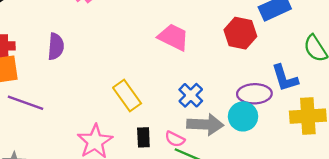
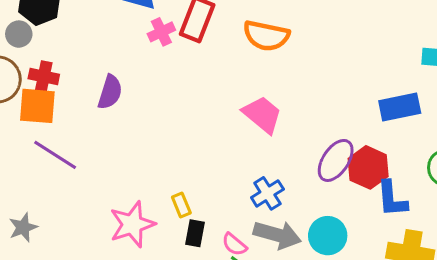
red hexagon: (240, 33) -> (368, 167), moved
purple ellipse: (254, 94) -> (336, 160), moved, turned -68
yellow rectangle: (127, 96) -> (181, 205), moved, size x0.6

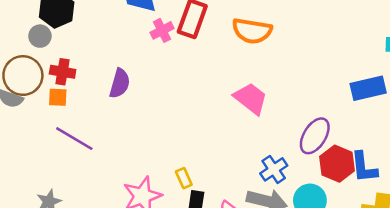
orange square: (37, 106) -> (58, 97), size x0.6
red hexagon: (368, 167) -> (337, 164), moved
blue cross: (267, 193) -> (274, 169), moved

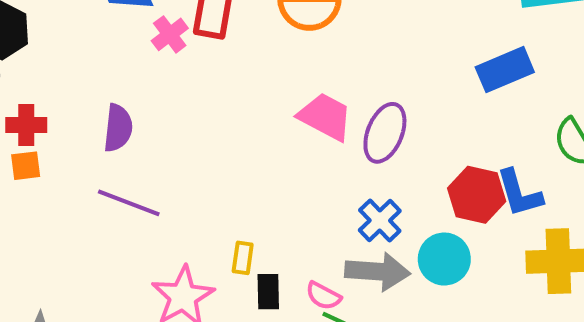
purple ellipse: (315, 136) -> (385, 133), moved
purple line: (74, 139) -> (129, 203), moved
yellow rectangle: (184, 178) -> (243, 258), turned 42

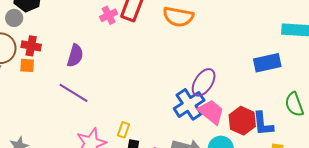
pink trapezoid: (325, 117) -> (211, 112), moved
blue cross: (380, 221) -> (189, 104), moved, size x1.4

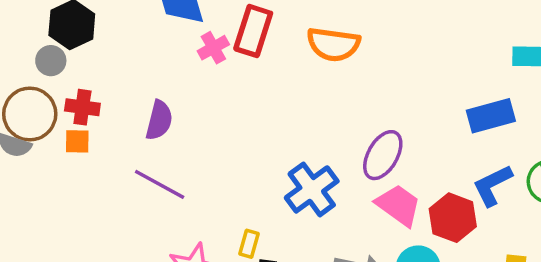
blue cross: (189, 104) -> (312, 189), moved
blue L-shape: (263, 124) -> (492, 185), moved, turned 72

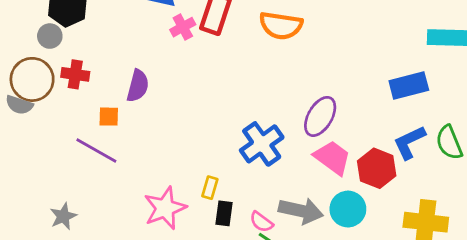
orange square: (77, 141) -> (109, 117), moved
purple line: (160, 184) -> (96, 151), moved

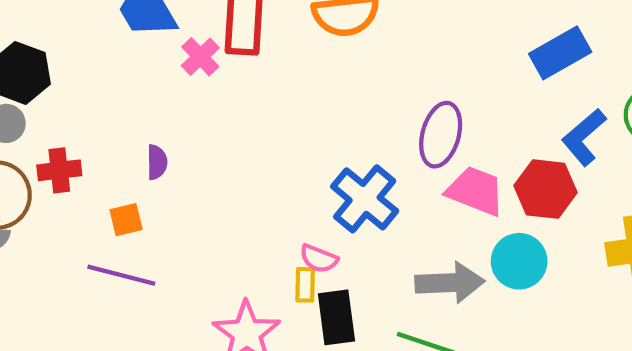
purple semicircle: (138, 86) -> (157, 162), size x0.7
black rectangle: (224, 213) -> (336, 317), size x1.4
pink semicircle: (261, 222) -> (319, 259), moved

